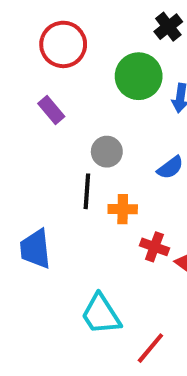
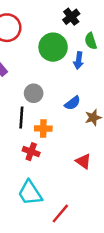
red cross: (154, 247) -> (31, 152), moved

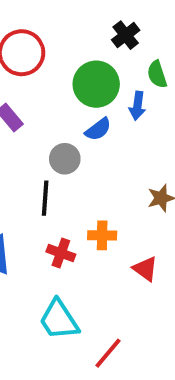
blue semicircle: (72, 103) -> (98, 129), moved
orange cross: (43, 129) -> (102, 235), moved

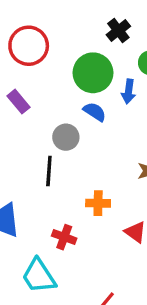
blue semicircle: (98, 129) -> (95, 112), turned -110
red cross: (61, 253) -> (64, 237), moved
cyan trapezoid: (59, 320) -> (39, 276), moved

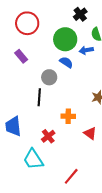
blue arrow: (129, 91) -> (86, 50), turned 72
red cross: (64, 237) -> (48, 136), turned 32

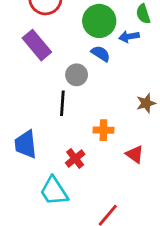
purple rectangle: (21, 56) -> (37, 45), size x1.5

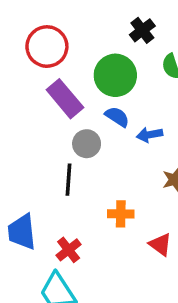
blue arrow: (129, 37) -> (150, 135), moved
purple rectangle: (37, 45) -> (65, 99), moved
red cross: (75, 158) -> (69, 250), moved

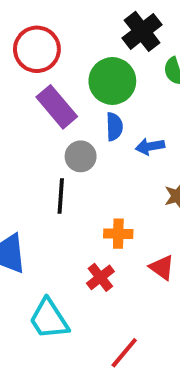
black cross: (142, 30) -> (142, 31), size x1.4
blue semicircle: (117, 117) -> (114, 127), turned 55
red cross: (69, 250) -> (100, 277), moved

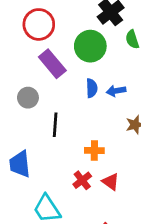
blue semicircle: (114, 127) -> (92, 88), moved
gray circle: (81, 156) -> (28, 98), moved
red triangle: (162, 267) -> (111, 182), moved

